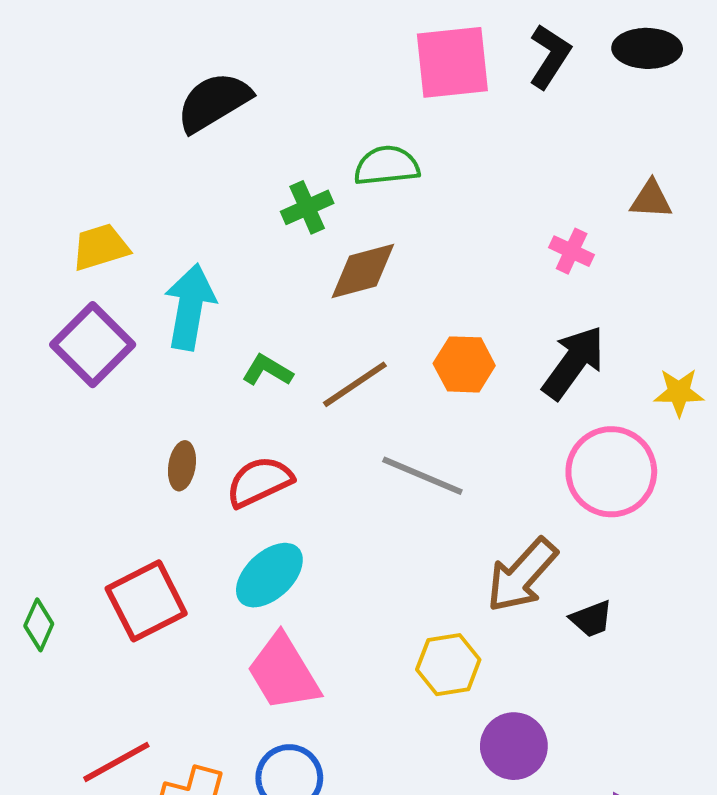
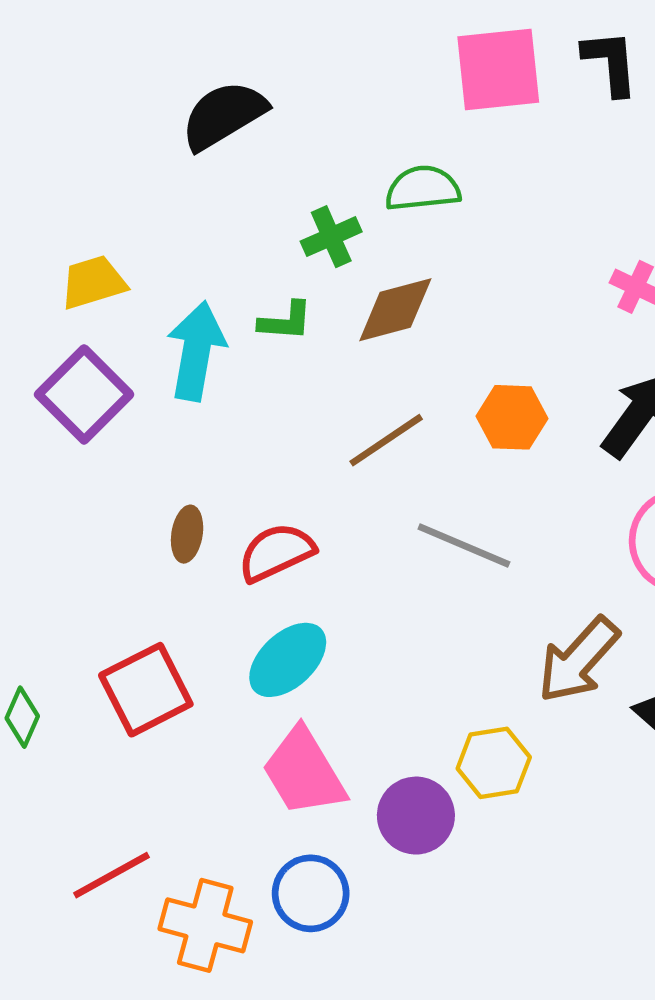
black L-shape: (550, 56) -> (610, 63), turned -38
green L-shape: (267, 370) -> (285, 321), moved, turned 153
purple circle: (514, 746) -> (416, 816), moved

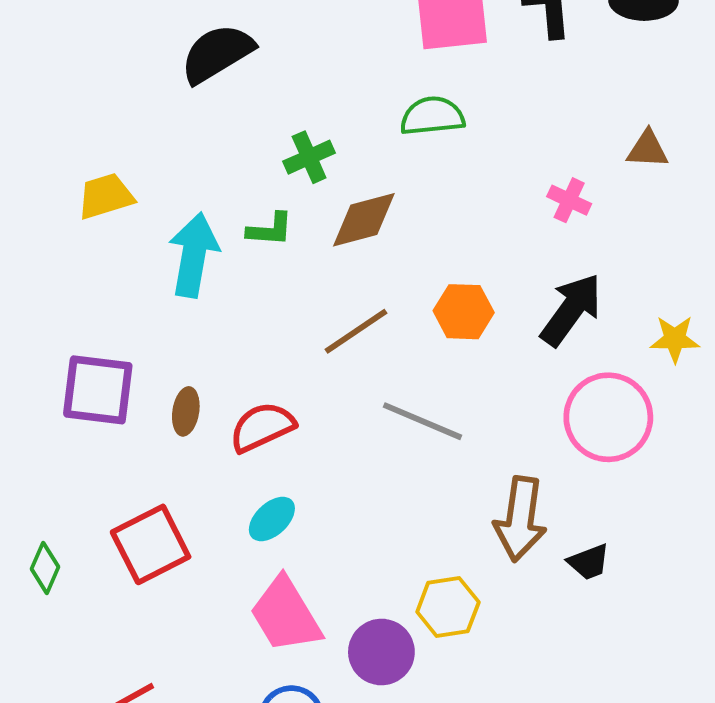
green semicircle: (423, 188) -> (432, 116), moved
purple square: (84, 394) -> (98, 390), moved, turned -38
cyan ellipse: (288, 660) -> (272, 519), size x0.7
brown arrow: (578, 660) -> (520, 519), turned -34

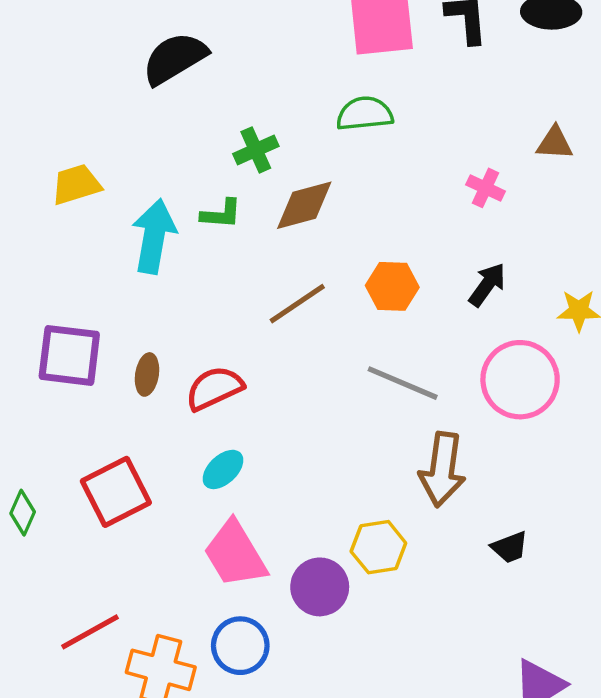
black arrow: (571, 310) -> (487, 285), size x0.7
gray line: (422, 421) -> (403, 383), moved
black trapezoid: (589, 562) -> (510, 547), moved

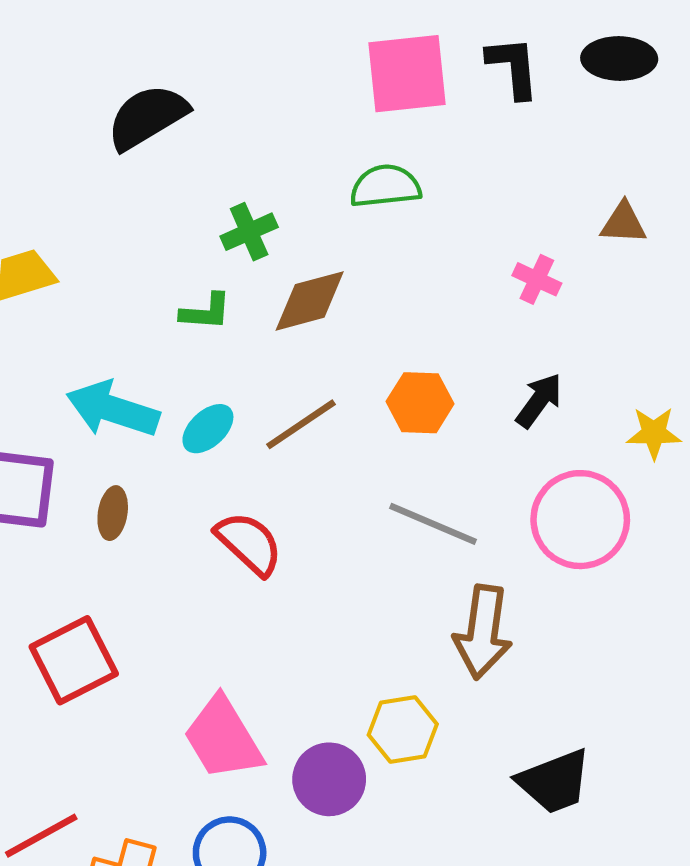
cyan arrow: (154, 236) -> (113, 409), moved, turned -82
red semicircle: (214, 388) -> (249, 543), moved, turned 68
cyan ellipse: (223, 469) -> (208, 429), moved
black trapezoid: (510, 547) -> (554, 781), moved, size x1.6

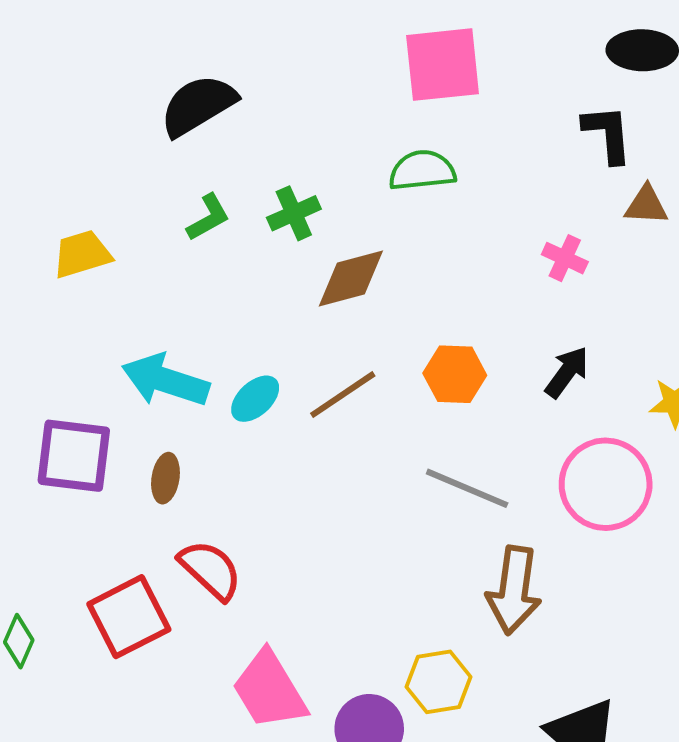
black L-shape: (513, 67) -> (608, 134), moved
green L-shape: (206, 312) -> (208, 217), moved, turned -33
red semicircle: (249, 543) -> (210, 570), moved

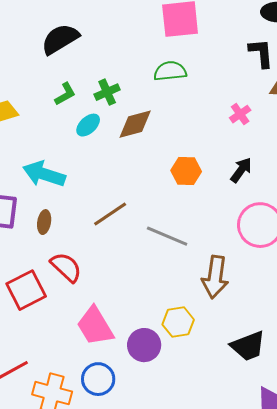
pink cross: (565, 258) -> (240, 114), turned 30
brown line: (343, 395) -> (110, 214), moved
cyan ellipse: (255, 399) -> (88, 125), moved
gray line: (467, 488) -> (167, 236), moved

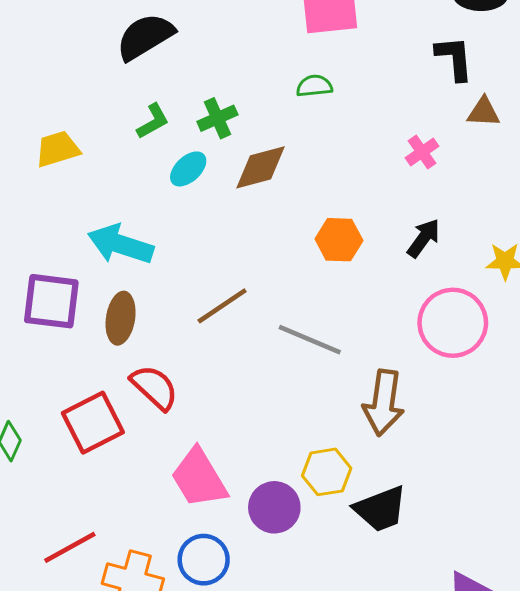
green semicircle: (170, 71) -> (314, 86), size x0.7
brown ellipse: (44, 222) -> (121, 318), size x1.4
black trapezoid: (248, 346) -> (380, 509), moved

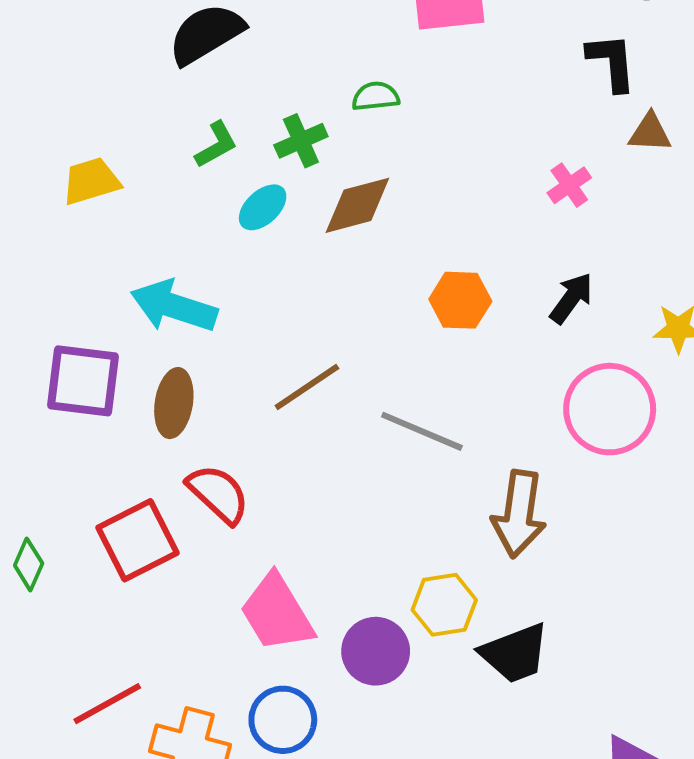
green semicircle: (314, 86) -> (376, 96), moved

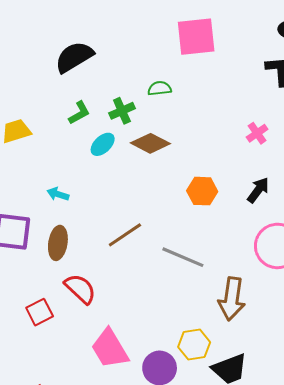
brown diamond: (357, 205) -> (150, 143), turned 42
cyan arrow: (174, 306) -> (58, 194), size x0.5
red square: (138, 540) -> (40, 312), size x0.7

